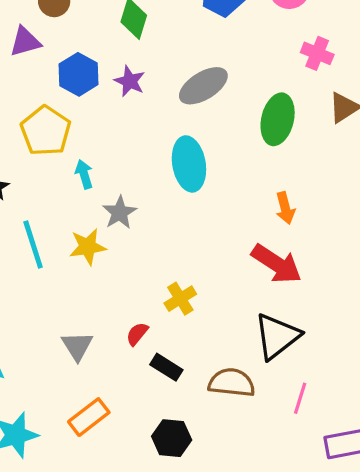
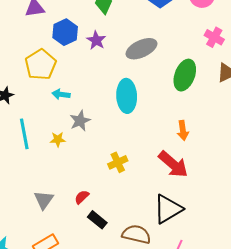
cyan arrow: (84, 174) -> (61, 94), turned -72
yellow star: (88, 247) -> (58, 139), size x0.7
yellow cross: (180, 299) -> (118, 162), moved

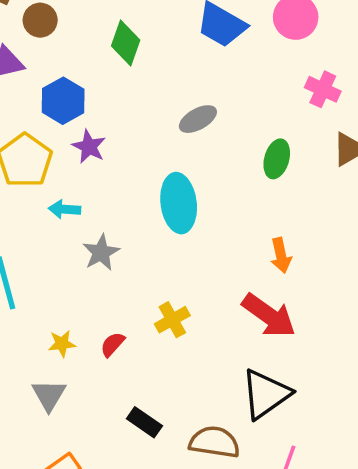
purple star: (96, 40) -> (89, 147), moved
gray ellipse: (141, 49) -> (198, 119), size x0.7
green ellipse: (185, 75) -> (277, 159), size x0.7
yellow star: (58, 139) -> (62, 344), moved
red semicircle: (82, 197) -> (113, 344), moved

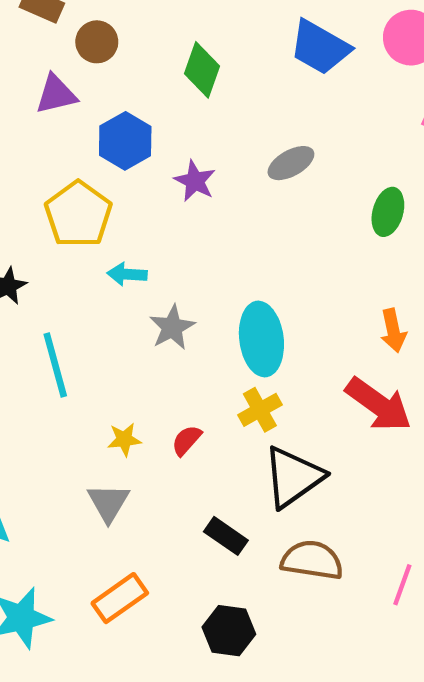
purple star: (89, 147) -> (195, 181), moved
cyan ellipse: (179, 203) -> (261, 339), moved
black triangle: (266, 394) -> (293, 477), moved

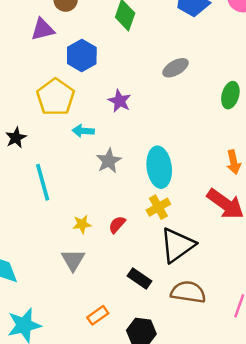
purple star: (195, 181) -> (119, 101), moved
orange rectangle: (120, 598) -> (98, 315), moved, size x0.7

